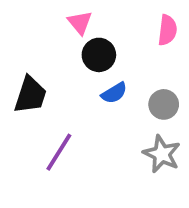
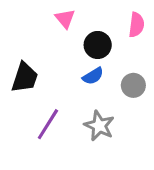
black circle: (99, 55) -> (98, 45), moved
gray star: (162, 154) -> (99, 126), moved

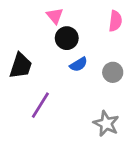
black circle: (98, 45) -> (67, 38), moved
gray star: (99, 126) -> (106, 124), moved

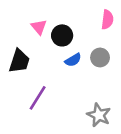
pink triangle: (55, 16) -> (39, 27), moved
gray circle: (113, 72) -> (100, 57), moved

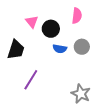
pink semicircle: (107, 20) -> (77, 16), moved
blue semicircle: (73, 60) -> (60, 49), turned 40

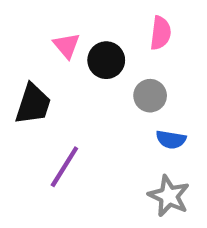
gray circle: (82, 47) -> (150, 96), moved
blue semicircle: (60, 49) -> (171, 140), moved

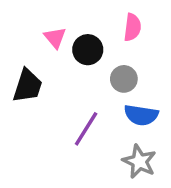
blue semicircle: (171, 140) -> (141, 115), size x1.4
purple line: (64, 167) -> (86, 129), moved

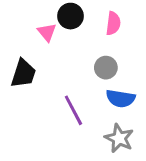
black circle: (88, 50) -> (70, 16), moved
purple line: (86, 129) -> (73, 110), turned -60

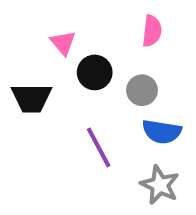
black circle: (70, 16) -> (95, 72), moved
black trapezoid: (23, 73) -> (31, 98), turned 72

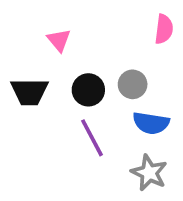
pink semicircle: (152, 31) -> (164, 29), moved
black circle: (95, 72) -> (88, 90), moved

